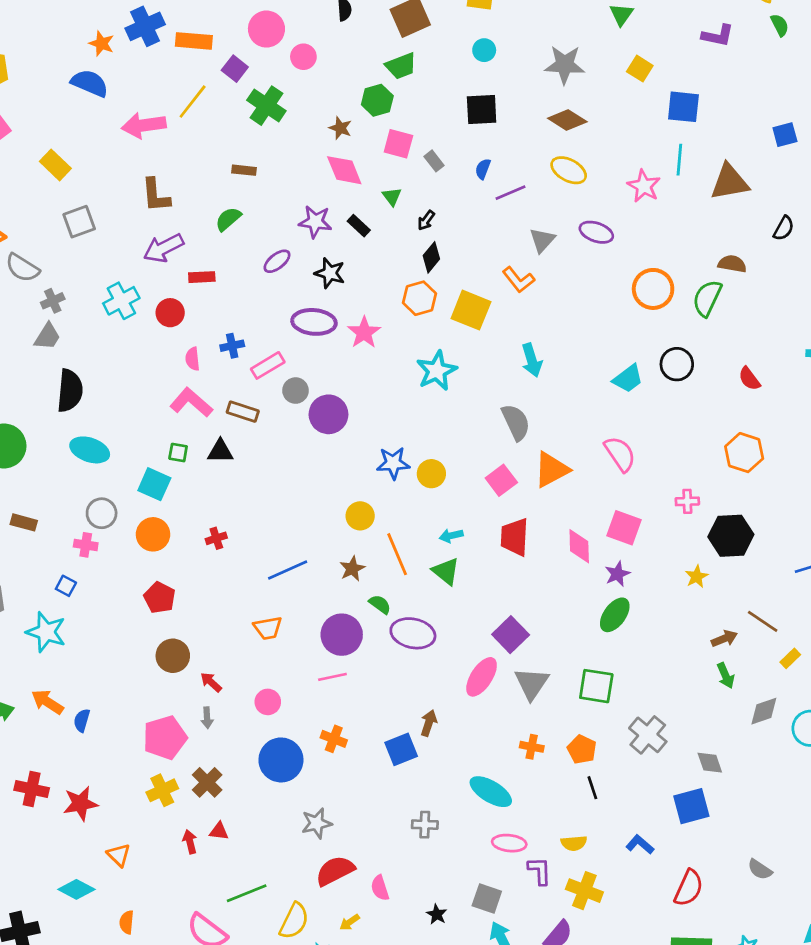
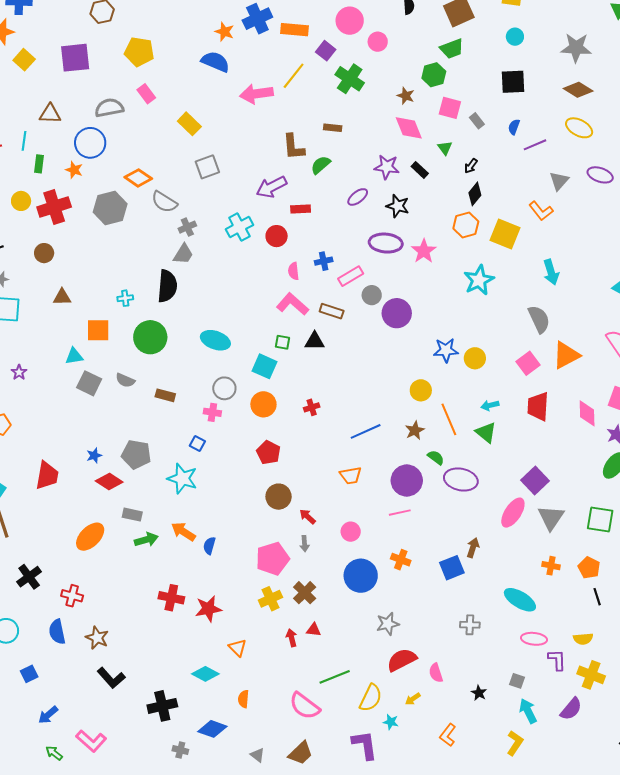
brown L-shape: (156, 195) -> (294, 147), moved
black semicircle: (70, 391) -> (167, 286), moved
gray square: (487, 899) -> (517, 681), size x0.7

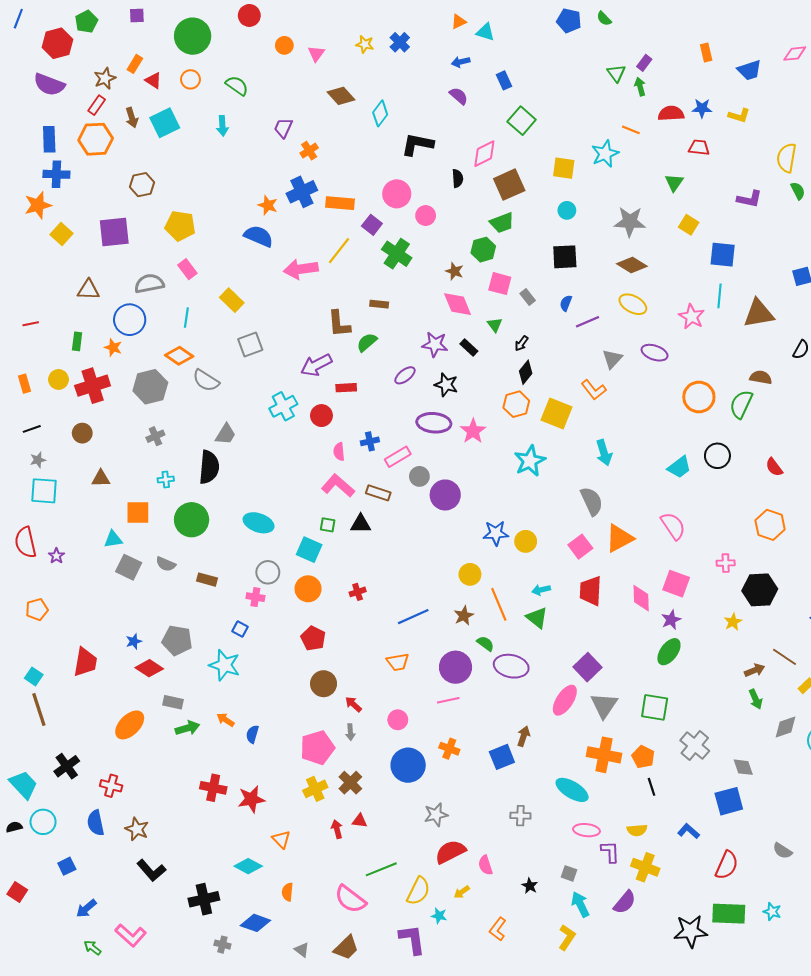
cyan line: (24, 141) -> (186, 318), moved
gray cross: (187, 227) -> (155, 436), moved
orange arrow: (183, 532) -> (226, 720), size x0.7
orange cross: (551, 566) -> (604, 755), size x1.8

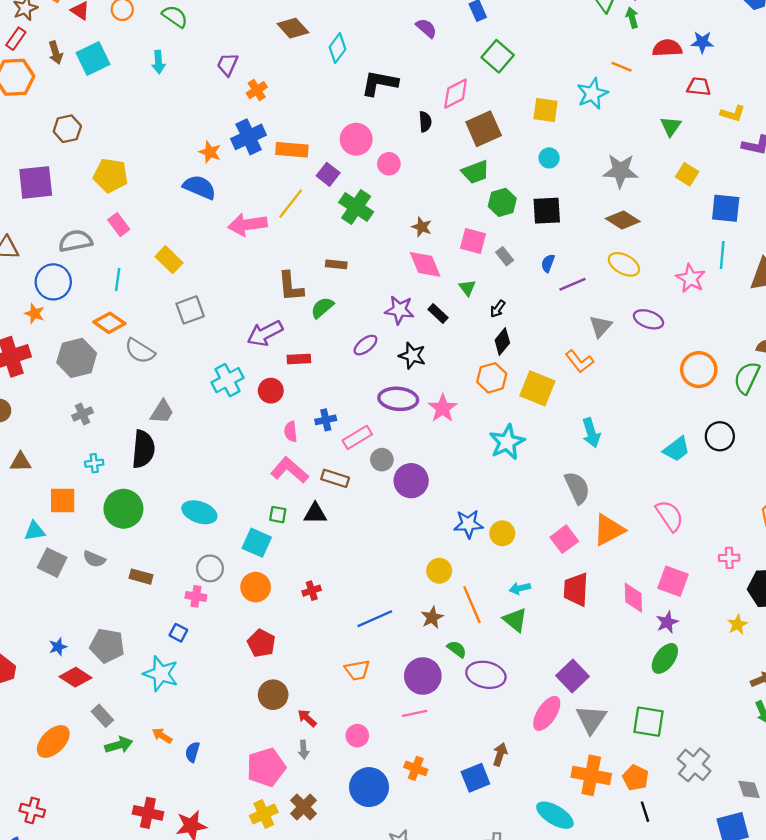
yellow L-shape: (739, 115) -> (733, 114), moved
green hexagon: (483, 250) -> (502, 202), moved
gray rectangle: (173, 702) -> (102, 716), turned 36

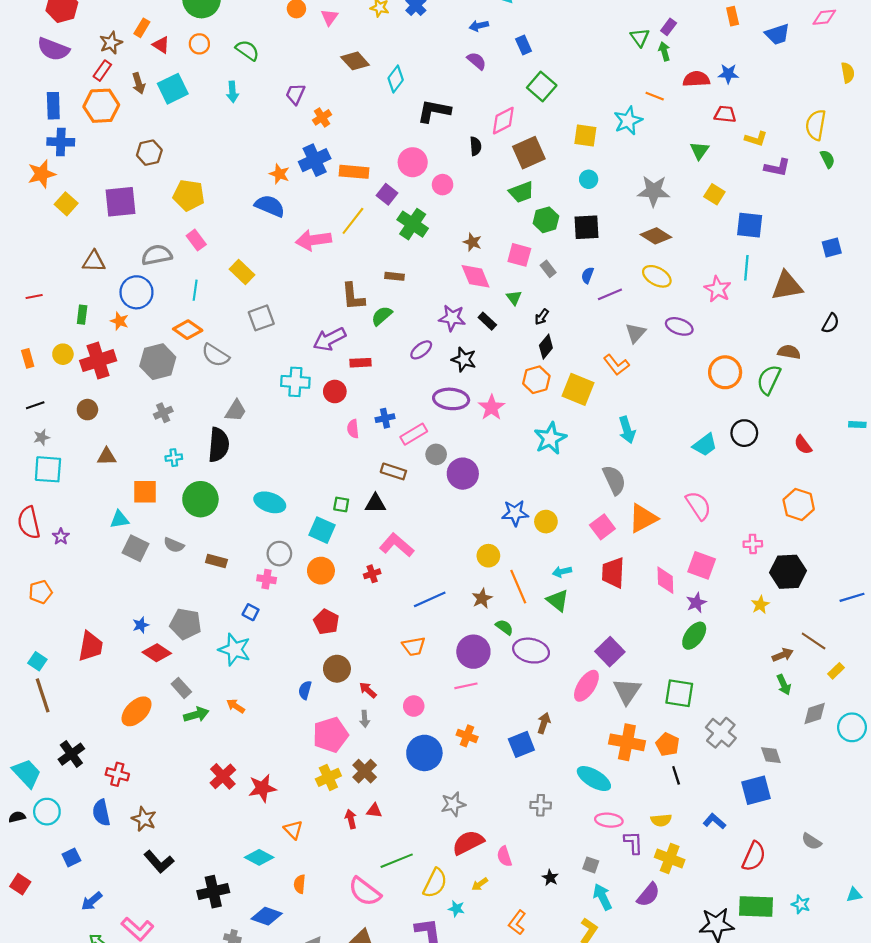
cyan cross: (228, 380) -> (295, 382), turned 32
pink L-shape: (289, 470) -> (397, 545), moved
blue semicircle: (192, 752) -> (305, 690), moved
red cross: (148, 813) -> (223, 776), turned 35

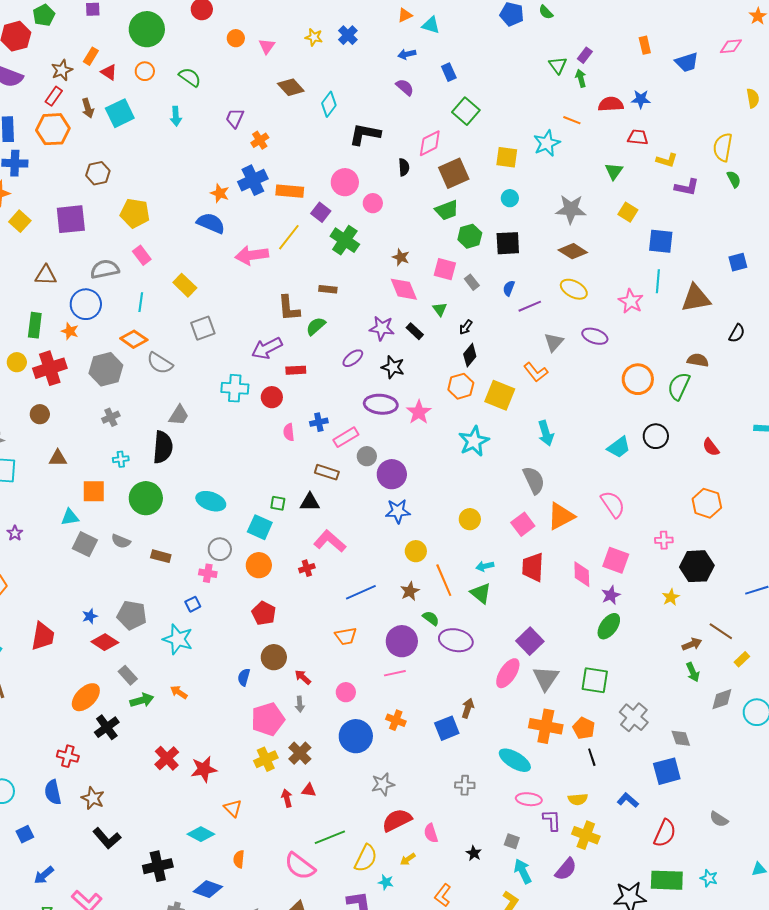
green rectangle: (82, 315) -> (35, 325), size x1.4
blue star: (515, 513) -> (398, 511), moved
blue square: (251, 612) -> (193, 604), turned 35
black cross: (71, 754) -> (107, 727), moved

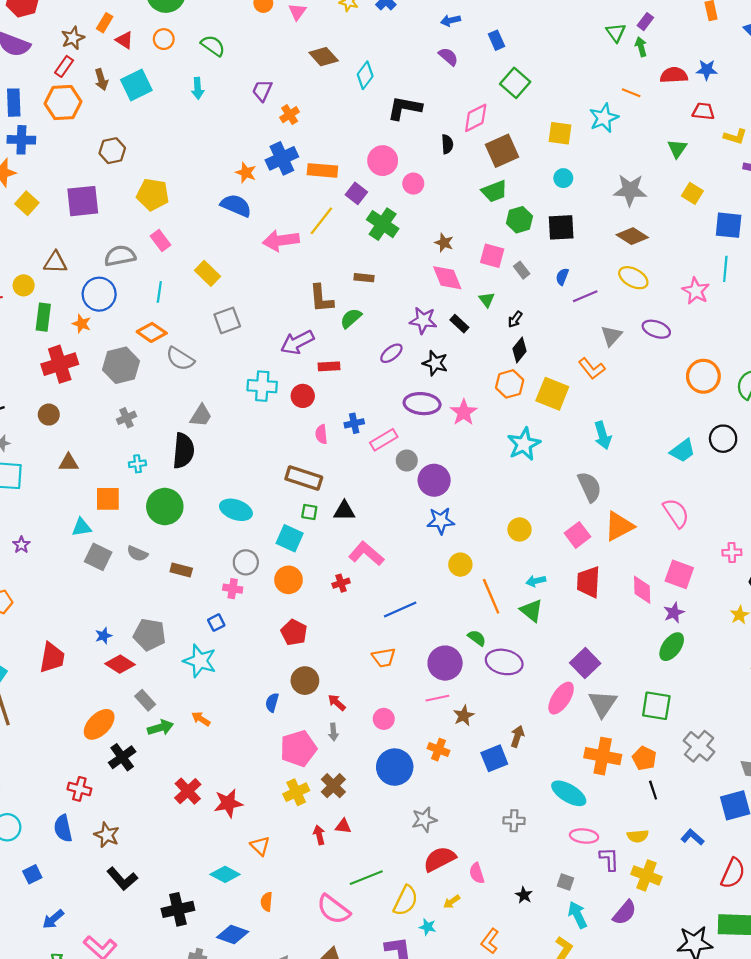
yellow circle: (17, 362) -> (24, 285), moved
brown rectangle: (327, 472) -> (304, 478), moved, size x1.4
brown star: (410, 591) -> (464, 716), moved

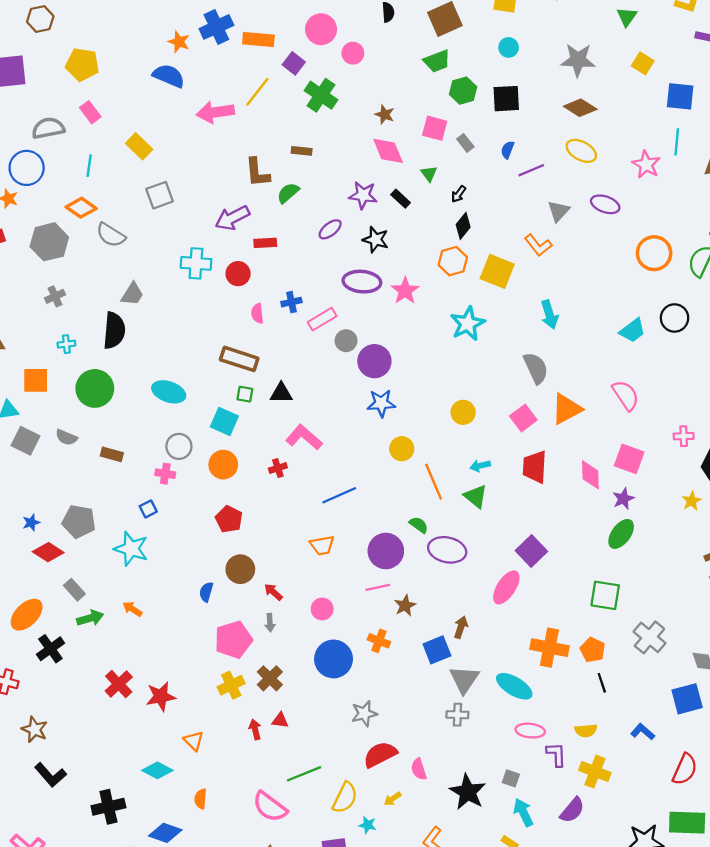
gray triangle: (603, 704) -> (464, 679), moved
black star: (524, 895) -> (468, 792), size x2.0

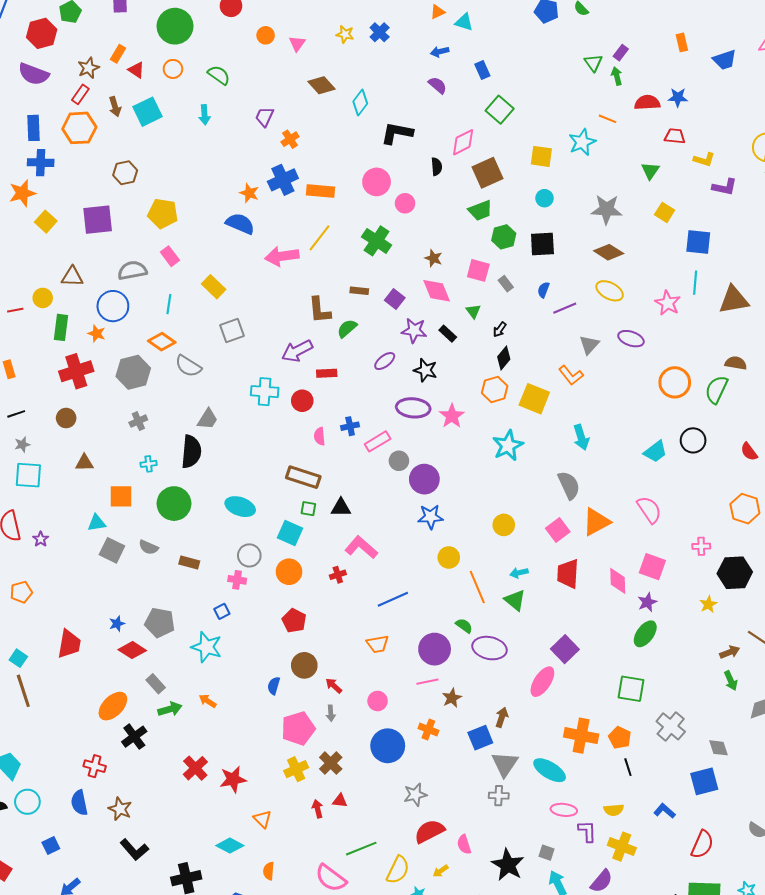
purple square: (294, 63) -> (395, 299), moved

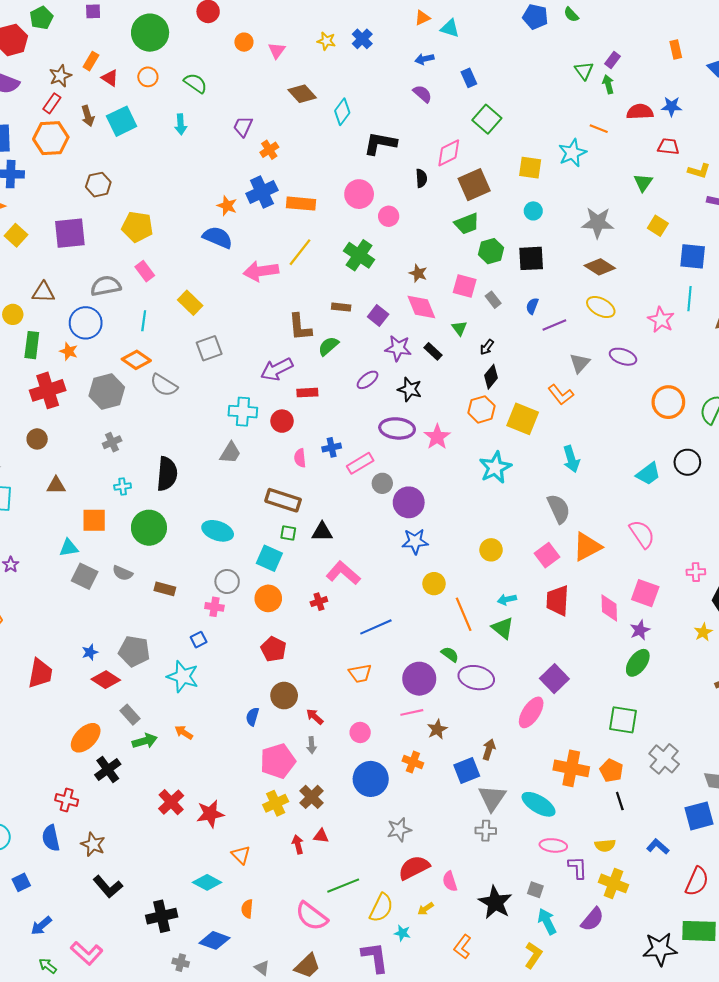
gray trapezoid: (208, 419) -> (230, 453), moved

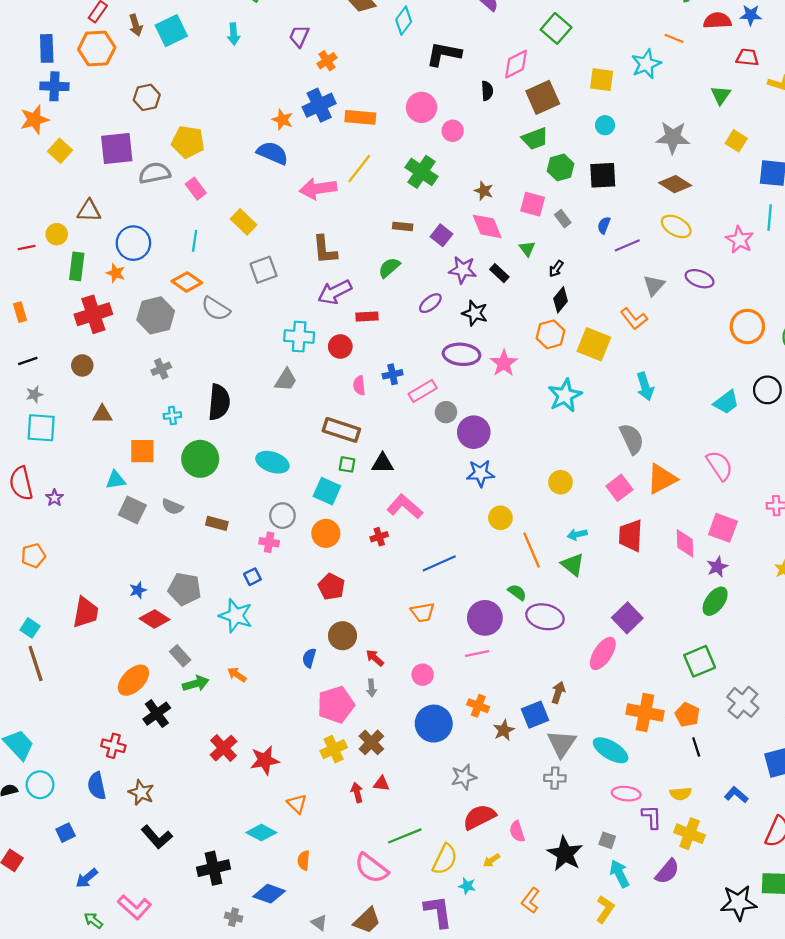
gray semicircle: (106, 286) -> (155, 173), moved
brown L-shape: (300, 327) -> (325, 250), moved
green square: (623, 720) -> (700, 661), turned -32
brown star: (437, 729) -> (504, 730), moved

